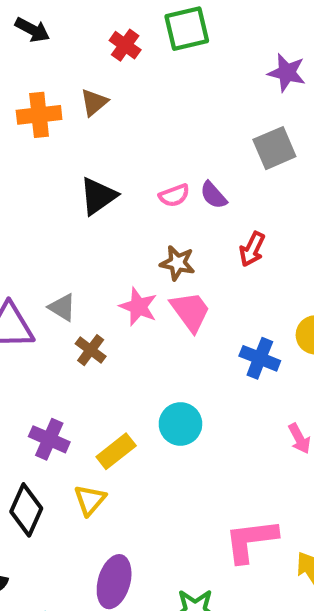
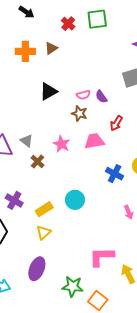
brown star: (177, 263) -> (79, 113), moved
pink trapezoid: (190, 311) -> (94, 141), moved, turned -70
yellow triangle: (90, 500) -> (44, 232), moved

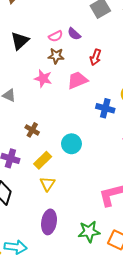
pink star: (61, 144) -> (43, 78), moved
brown cross: (37, 162) -> (32, 130), moved

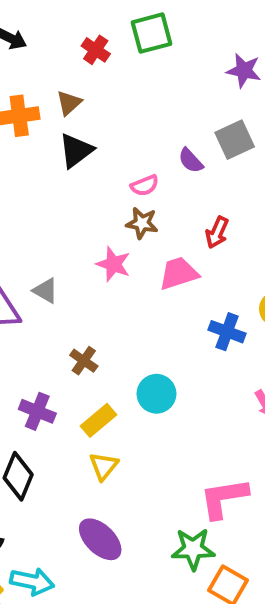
purple semicircle: (74, 34) -> (191, 161), moved
black triangle: (20, 41) -> (76, 151), moved
purple ellipse: (49, 222) -> (100, 539), turned -60
green star: (89, 232) -> (193, 549), moved

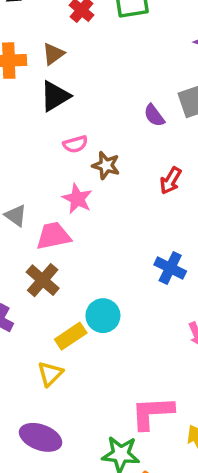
pink semicircle: (145, 186) -> (75, 144), moved
pink trapezoid: (179, 273) -> (53, 236), moved
brown cross: (84, 361) -> (43, 280), size x1.4
yellow rectangle: (99, 420) -> (71, 336), moved
purple ellipse: (100, 539) -> (41, 437), turned -30

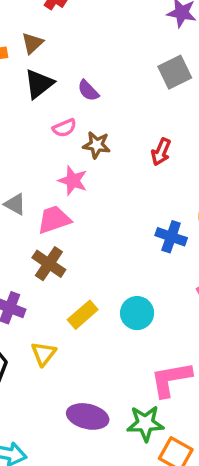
purple semicircle: (154, 115) -> (88, 91), moved
cyan circle: (103, 316) -> (137, 313), moved
yellow triangle: (50, 374) -> (44, 354), moved
purple ellipse: (41, 437) -> (88, 416), moved

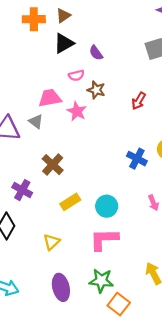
pink trapezoid: (54, 220) -> (50, 98), moved
yellow triangle: (44, 354) -> (51, 242), moved
pink L-shape: (171, 379) -> (104, 239), moved
purple ellipse: (88, 416) -> (61, 287), moved, turned 55

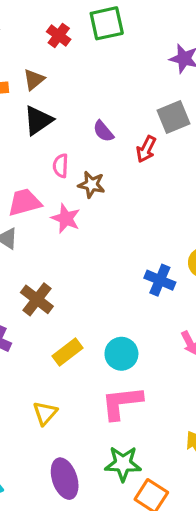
purple semicircle: (96, 53) -> (103, 131), moved
pink semicircle: (76, 75) -> (61, 166), turned 112
red arrow: (139, 101) -> (146, 149), moved

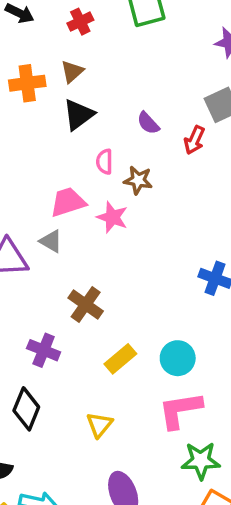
red cross: (59, 36) -> (80, 22), moved, turned 30
green star: (123, 464) -> (201, 461), moved

